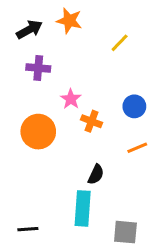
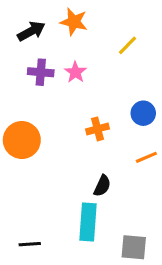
pink star: (71, 99) -> (75, 72), moved
orange cross: (91, 121) -> (97, 129), turned -36
orange circle: (38, 132) -> (22, 140), moved

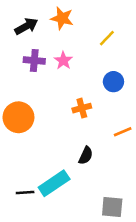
blue circle: (143, 113) -> (113, 82), moved
cyan rectangle: (88, 222) -> (54, 183), moved, turned 52
black line: (30, 244) -> (25, 192), moved

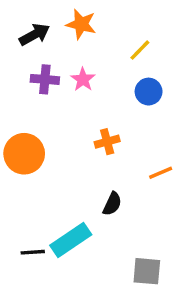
blue circle: (113, 82) -> (149, 92), moved

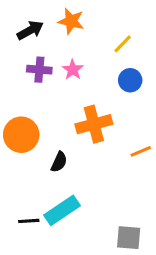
orange cross: (107, 142) -> (94, 124), size x1.6
black semicircle: (112, 204) -> (59, 162), moved

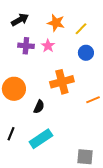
orange star: (71, 21) -> (56, 23), moved
black line: (29, 221) -> (11, 134), moved, turned -64

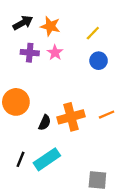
orange star: (56, 23) -> (50, 26), moved
orange cross: (62, 82) -> (71, 117), moved
black line: (11, 134) -> (21, 159), moved

